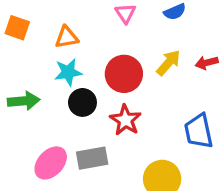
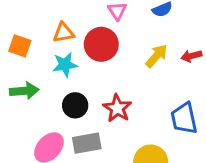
orange square: (17, 28) -> (20, 46), moved
red circle: (124, 74) -> (101, 44), moved
black circle: (82, 102) -> (75, 105), moved

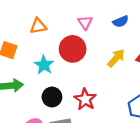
orange triangle: (64, 33) -> (38, 26), moved
cyan star: (65, 65) -> (44, 65), turned -30

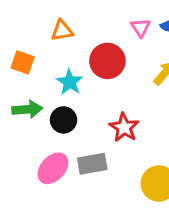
pink triangle: (85, 23) -> (141, 28), moved
black circle: (52, 97) -> (64, 120), moved

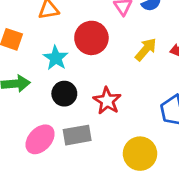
black circle: (64, 120) -> (64, 94), moved

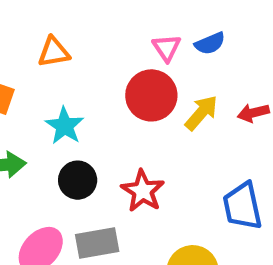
red circle: (91, 38) -> (151, 95), moved

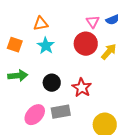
cyan star: (65, 126) -> (46, 46), moved

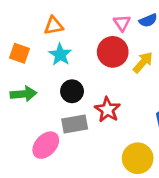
black circle: (52, 83) -> (72, 91), moved
gray rectangle: (61, 112) -> (75, 124), moved

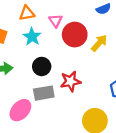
pink triangle: (122, 23) -> (56, 21), moved
red star: (107, 110) -> (70, 81), turned 30

